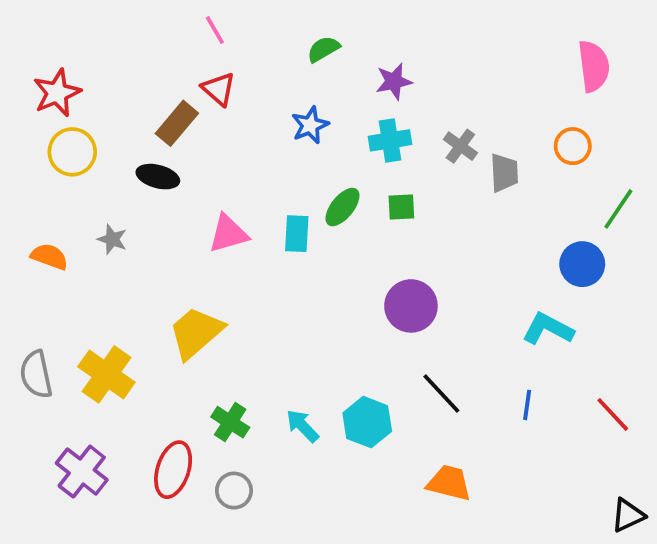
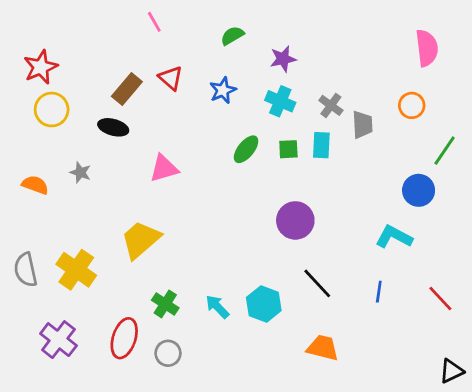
red triangle: (219, 89) -> (171, 78), moved
cyan cross: (390, 140) -> (280, 101), turned 32
cyan rectangle: (297, 234) -> (321, 145), moved

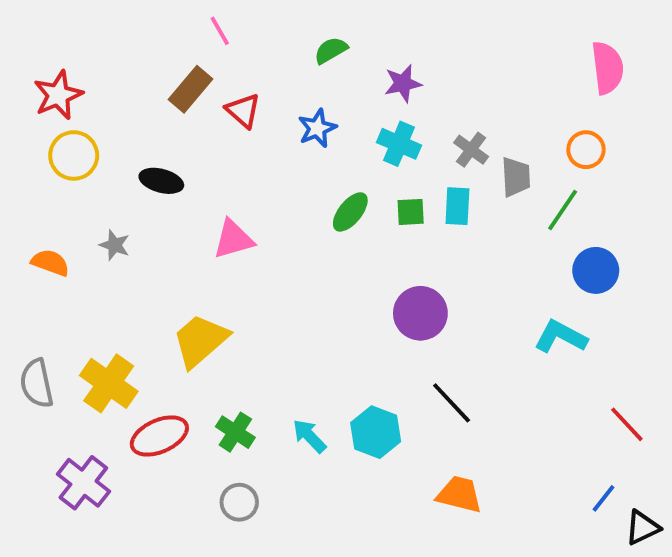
brown rectangle: (127, 89) -> (191, 89), moved
green line: (445, 151) -> (563, 210), moved
blue line: (379, 292) -> (604, 498), moved, turned 30
red ellipse: (124, 338) -> (159, 436), moved, turned 48

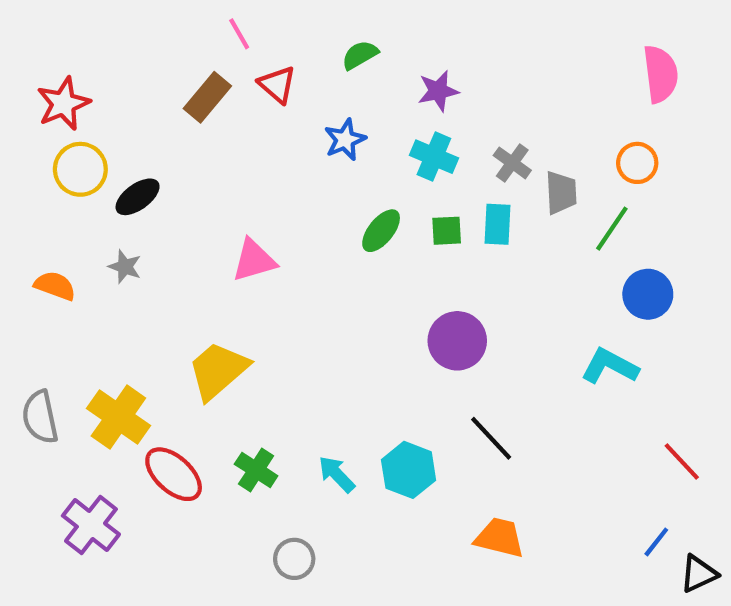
red triangle: (243, 111) -> (277, 85), moved
black ellipse: (161, 181) -> (138, 197), moved, turned -51
red ellipse: (159, 436) -> (174, 474), turned 66
gray circle: (239, 502) -> (294, 559), moved

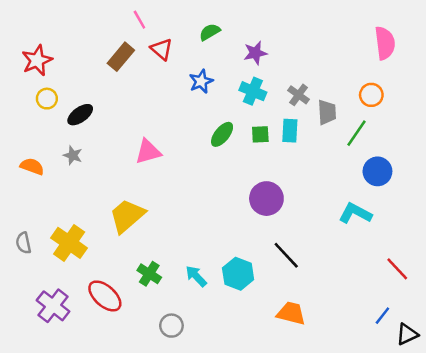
yellow circle: (80, 169) -> (47, 99), size x0.7
gray semicircle: (40, 417) -> (23, 243), size x0.7
red ellipse: (174, 474) -> (105, 296), moved

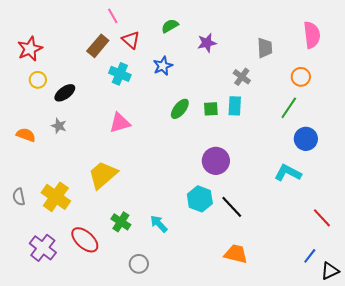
cyan cross: (253, 91) -> (120, 74), moved
gray trapezoid: (327, 112) -> (265, 48), moved
cyan hexagon: (238, 274) -> (200, 199), moved

